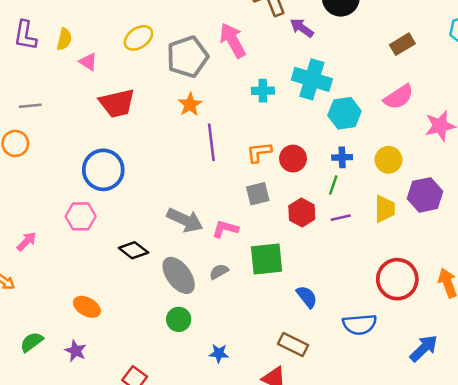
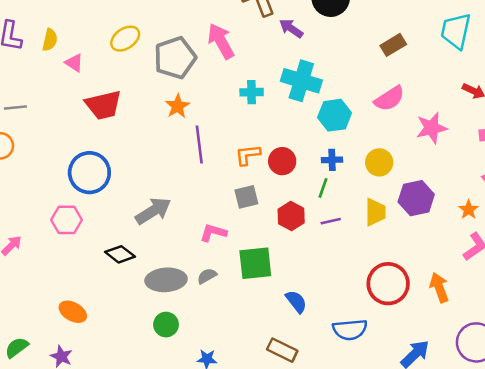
gray arrow: (185, 220) -> (153, 211), moved, turned -57
gray ellipse: (179, 275) -> (166, 280), turned -57

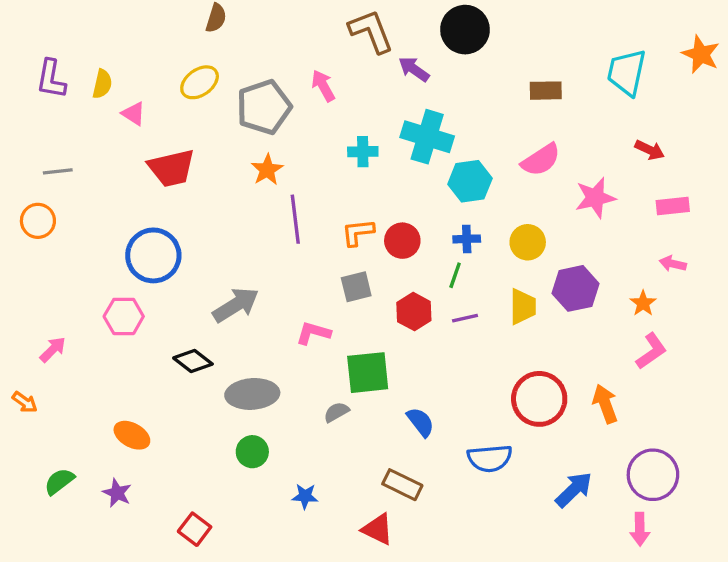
pink arrow: (221, 41) -> (323, 86), size x0.7
brown rectangle: (393, 45) -> (546, 91), turned 30
gray semicircle: (207, 276) -> (336, 412), moved

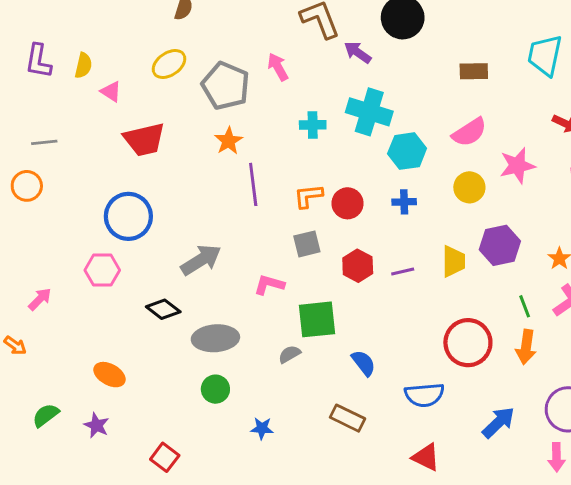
gray pentagon: (264, 107) -> (226, 86), turned -30
yellow circle: (528, 242) -> (469, 187), moved
green line: (455, 275) -> (525, 306), moved, turned -40
orange arrow: (605, 404) -> (526, 347), turned -152
red triangle: (378, 529) -> (426, 457), moved

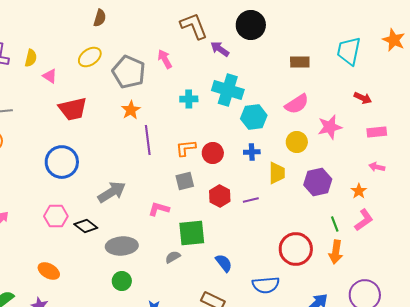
yellow trapezoid: (453, 261) -> (277, 173), moved
pink hexagon: (102, 270) -> (56, 216), moved

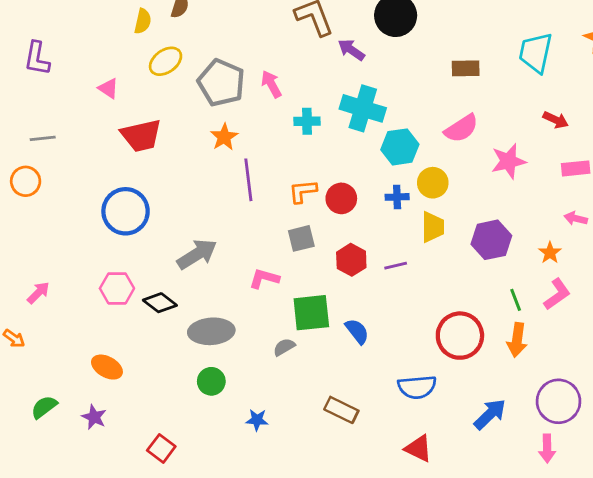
yellow semicircle: (31, 58) -> (143, 21), moved
pink arrow: (165, 59) -> (271, 84), moved
yellow circle: (297, 142) -> (433, 183), moved
blue semicircle: (224, 263) -> (357, 331), moved

